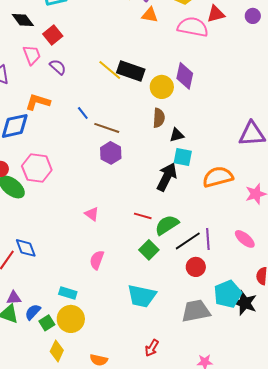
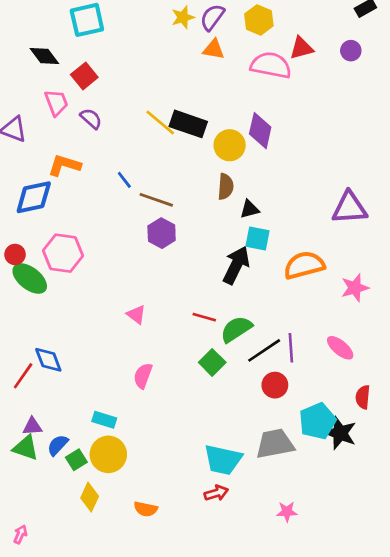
cyan trapezoid: (142, 296) -> (223, 460), moved
red arrow: (152, 348) -> (216, 493), turned -138

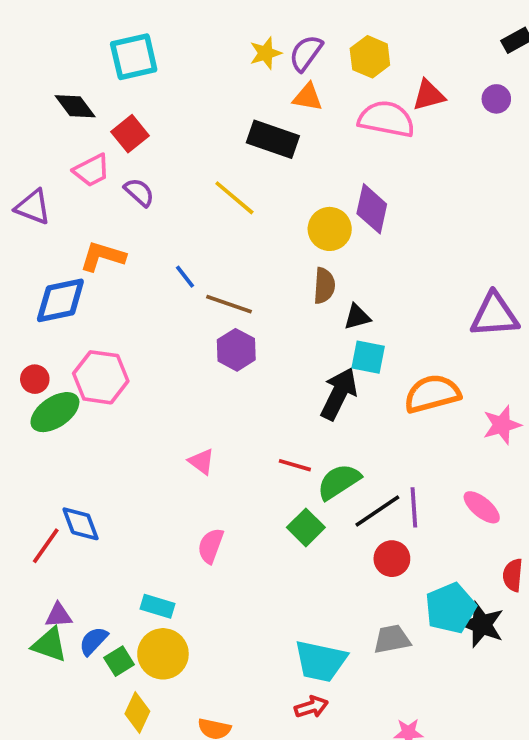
pink trapezoid: (56, 103) -> (92, 170), turned 84
black rectangle: (188, 124) -> (273, 139), moved
green ellipse: (30, 278) -> (55, 412), turned -72
gray trapezoid: (275, 444) -> (392, 639), size x0.7

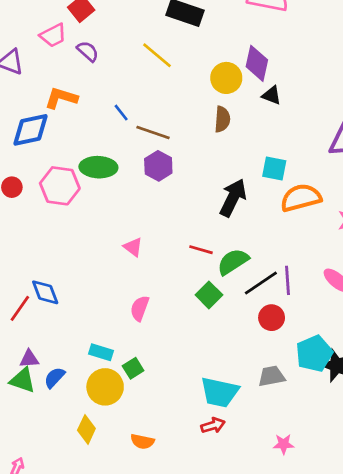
black triangle: (357, 317) -> (272, 95), moved, turned 36
cyan square: (368, 357) -> (274, 168), moved
green ellipse: (55, 412) -> (98, 167), moved, turned 36
green square: (119, 661) -> (133, 368), moved

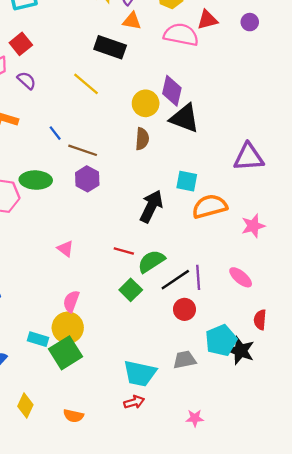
black triangle: (272, 95) -> (184, 118), size x1.8
green square: (133, 368) -> (65, 353), size x1.8
yellow circle: (105, 387) -> (68, 328), moved

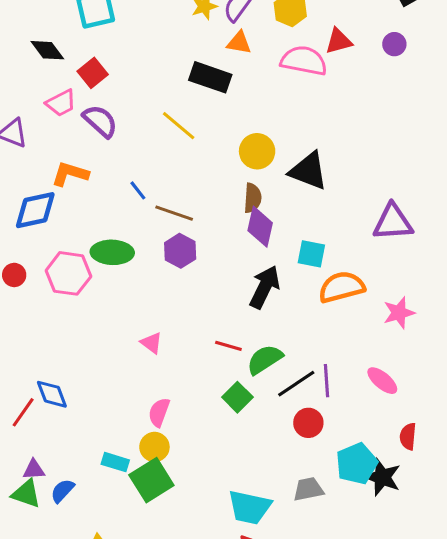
purple semicircle: (27, 80) -> (100, 121), size x1.4
purple diamond: (172, 91) -> (260, 227), moved
yellow circle: (68, 328) -> (154, 447), size x0.7

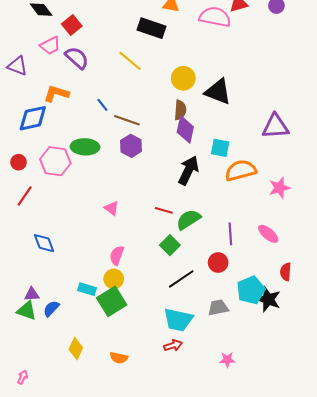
black line: (296, 384) -> (181, 279), moved
red line: (23, 412) -> (25, 196), moved

